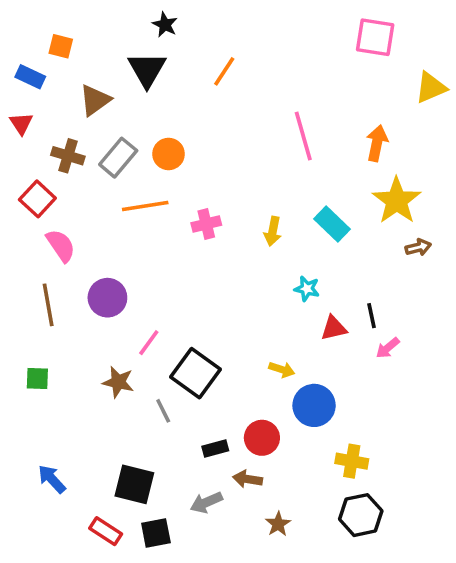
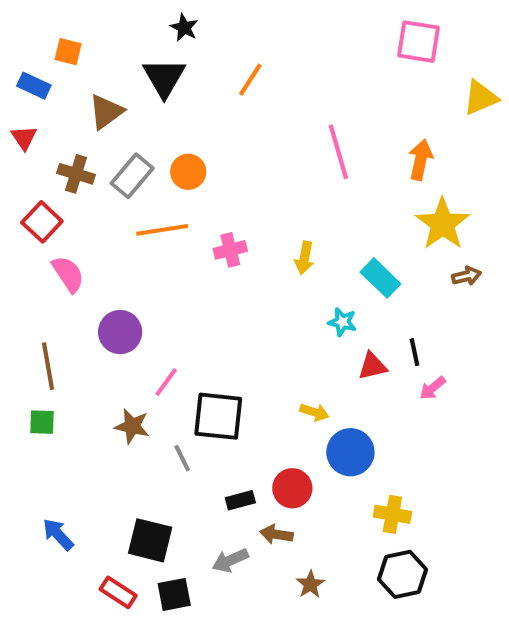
cyan rectangle: (332, 224) -> (380, 278), moved
brown line: (48, 305) -> (48, 366), moved
black square: (195, 373) -> (218, 416), turned -30

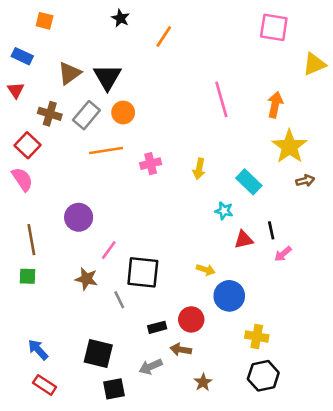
orange square: (68, 52) -> (45, 21), moved
black triangle: (164, 78) -> (107, 77), moved
orange line: (250, 80) -> (164, 37), moved
pink semicircle: (68, 274) -> (22, 179), moved
red rectangle: (118, 592) -> (45, 385), moved

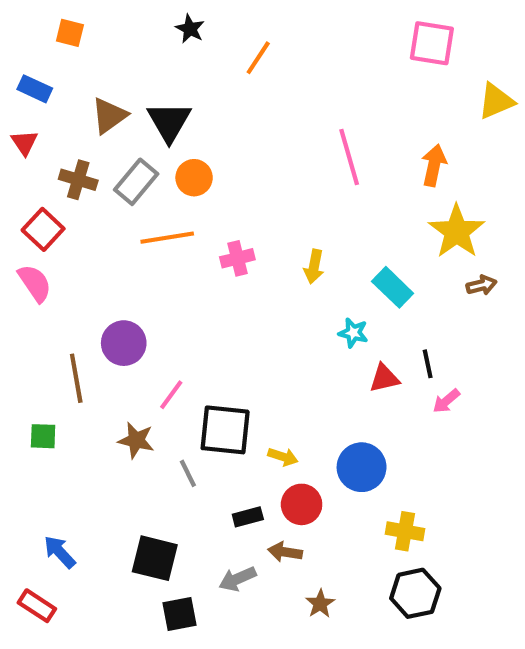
brown line: (31, 240) -> (76, 378), moved
yellow arrow: (206, 270) -> (283, 457), moved
red rectangle: (45, 385) -> (37, 606), moved

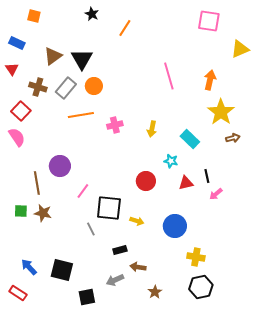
brown star: (136, 440) -> (43, 213), moved
red circle: (302, 504) -> (146, 181), moved
black square: (155, 558) -> (62, 270), moved

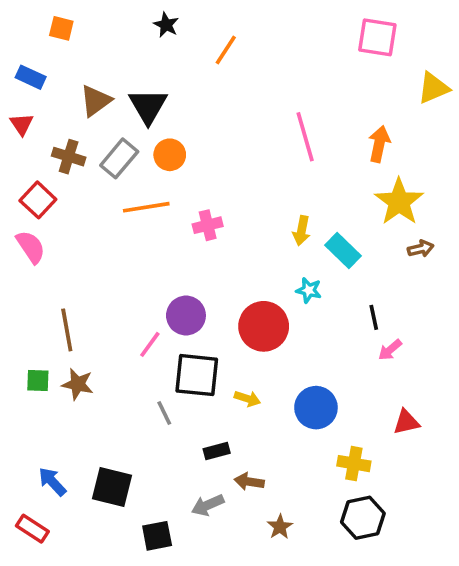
yellow arrow: (152, 129) -> (302, 231), moved
purple circle: (60, 166) -> (186, 316), moved
red circle: (146, 181) -> (264, 326), size x1.4
red triangle: (186, 183) -> (406, 422), moved

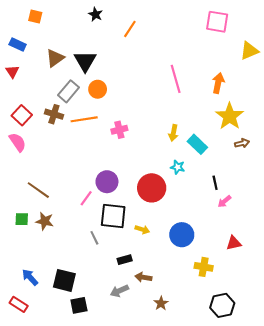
brown cross: (69, 157) -> (54, 114), moved
brown line: (67, 330) -> (38, 190), turned -45
black hexagon: (363, 518) -> (222, 305), moved
black square: (157, 536) -> (79, 305), moved

